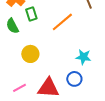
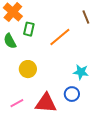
green rectangle: (31, 14) -> (29, 29), turned 32

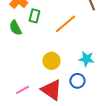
yellow circle: (28, 69) -> (51, 61), moved
red triangle: (46, 103) -> (51, 90), turned 30

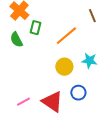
cyan star: (86, 59) -> (89, 61), moved
yellow circle: (51, 61) -> (64, 67), moved

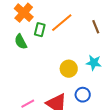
brown line: (92, 16) -> (96, 27), moved
orange line: (66, 36) -> (62, 23), moved

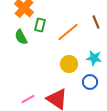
orange line: (62, 23) -> (68, 32), moved
blue circle: (83, 95) -> (90, 82), moved

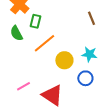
orange line: (68, 32) -> (44, 43), moved
pink line: (28, 99) -> (23, 86), moved

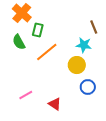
cyan star: (89, 54) -> (84, 45), moved
yellow circle: (64, 60) -> (77, 65), moved
red triangle: (52, 95) -> (55, 104), size x0.6

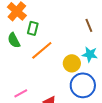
cyan star: (84, 45) -> (90, 54), moved
blue circle: (88, 87) -> (83, 85), size x1.6

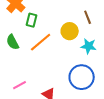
green semicircle: (14, 40) -> (13, 42), moved
yellow circle: (72, 63) -> (70, 31), moved

